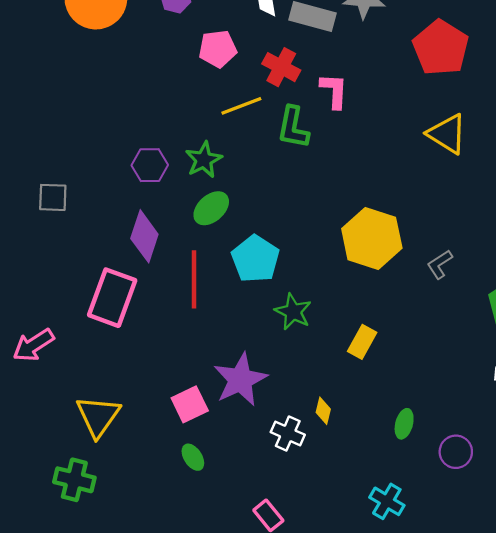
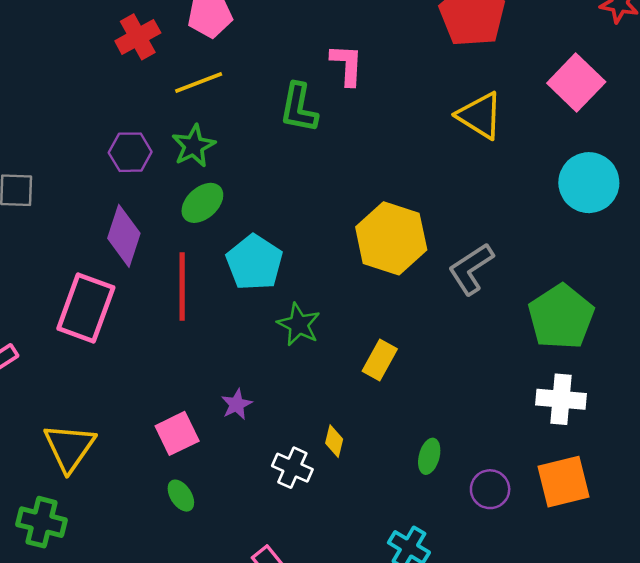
red cross: (281, 67) -> (138, 37), moved, turned 33
yellow line: (241, 106) -> (199, 83), moved
gray L-shape: (440, 264) -> (471, 269), size x1.5
purple star: (240, 380) -> (237, 404), size x0.5

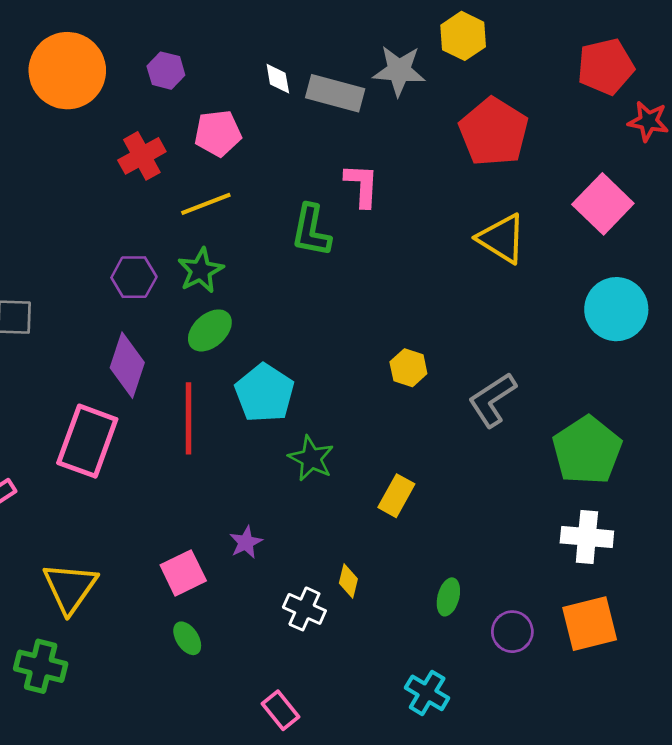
yellow hexagon: (391, 238) -> (408, 368), size x0.5

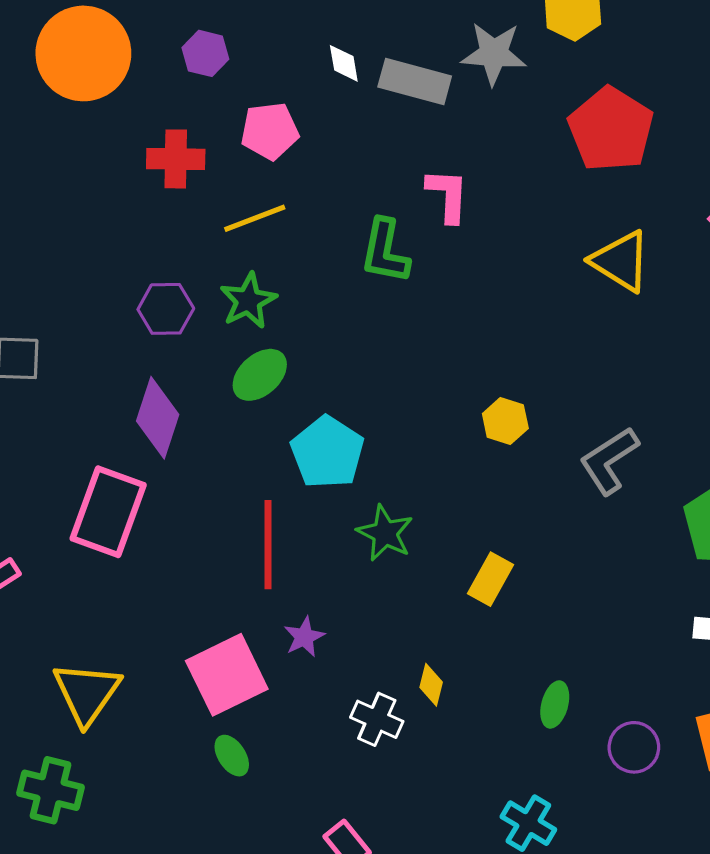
red cross: (142, 156) -> (176, 159), turned 30
red line: (189, 418) -> (268, 545), moved
pink square: (183, 573) -> (227, 675), size x1.4

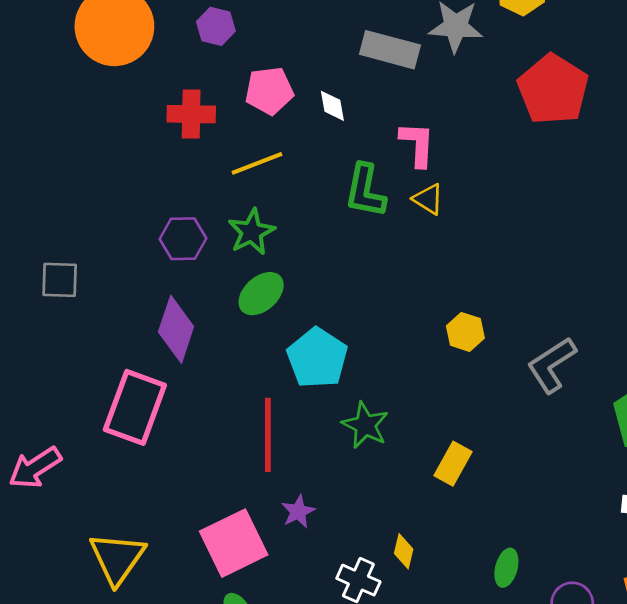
white diamond: (344, 63) -> (332, 106), moved
yellow triangle: (621, 261) -> (428, 199), moved, size x0.6

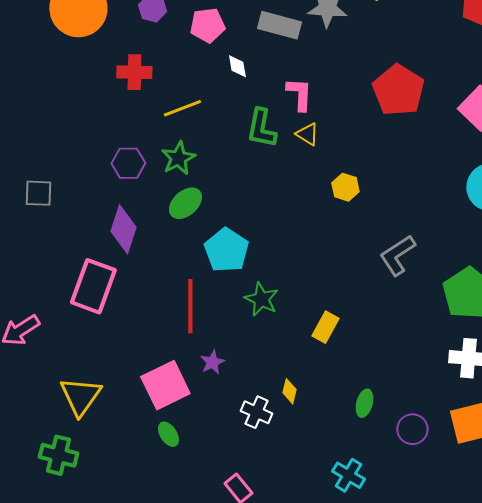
red pentagon: (553, 89) -> (398, 90), moved
pink pentagon: (269, 91) -> (207, 25), moved
yellow hexagon: (465, 332) -> (345, 187), moved

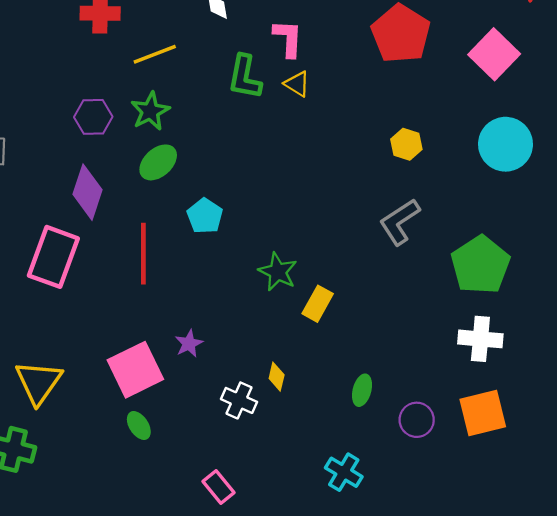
yellow hexagon: (345, 187) -> (406, 144), moved
cyan pentagon: (226, 250) -> (205, 216), size x0.7
green star: (261, 299) -> (278, 272), moved
red line: (190, 306) -> (143, 254), moved

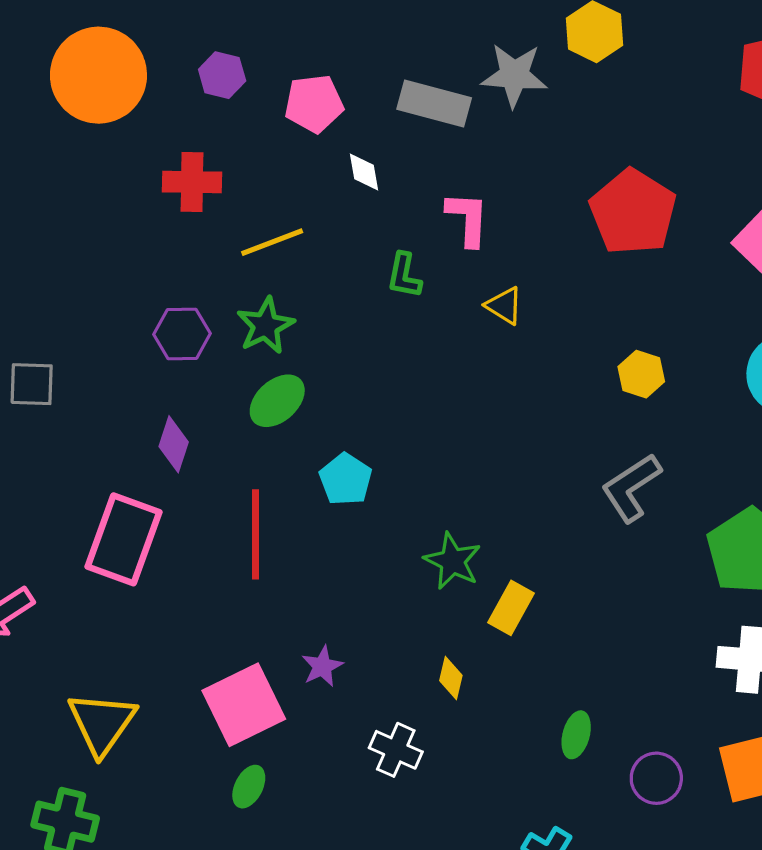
green L-shape: (245, 77) -> (404, 276), size x0.7
yellow triangle: (297, 84) -> (504, 306), moved
purple diamond: (88, 192) -> (174, 444), size x0.7
yellow diamond: (277, 377) -> (451, 678), moved
green ellipse: (139, 426) -> (249, 787), turned 60

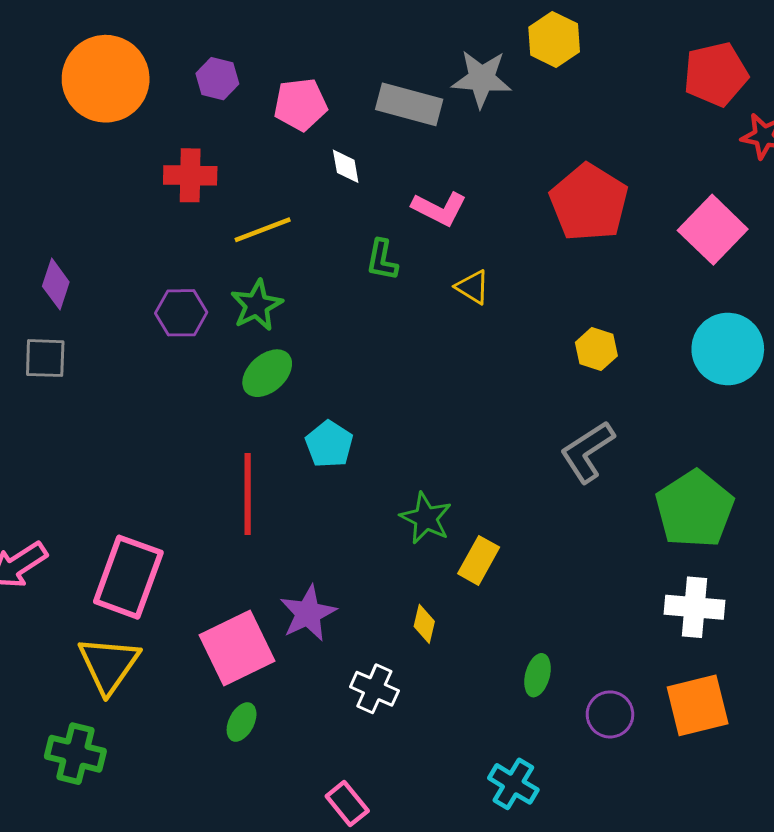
pink L-shape: (468, 219) -> (439, 209), turned 114
purple diamond: (174, 444) -> (56, 284), moved
pink rectangle: (124, 539) -> (128, 577), moved
purple star: (322, 666) -> (308, 613), size x1.5

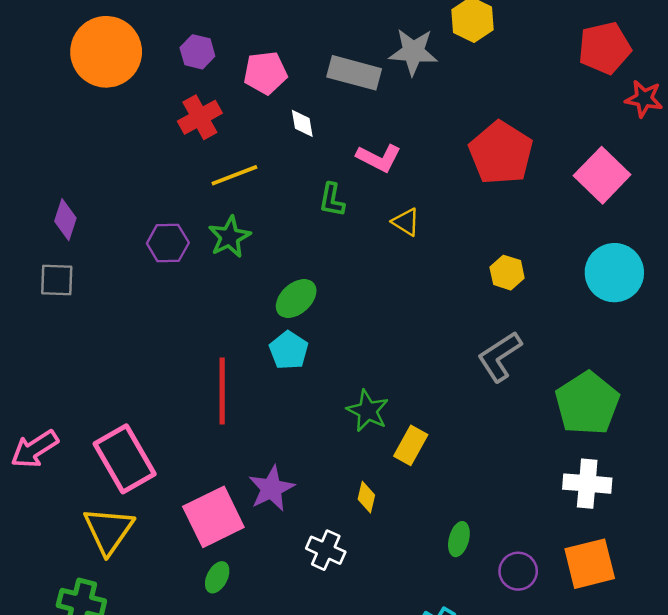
red cross: (190, 175) -> (200, 117), moved, turned -30
green ellipse: (267, 373) -> (296, 299), moved
pink rectangle: (128, 577) -> (125, 459), turned -50

